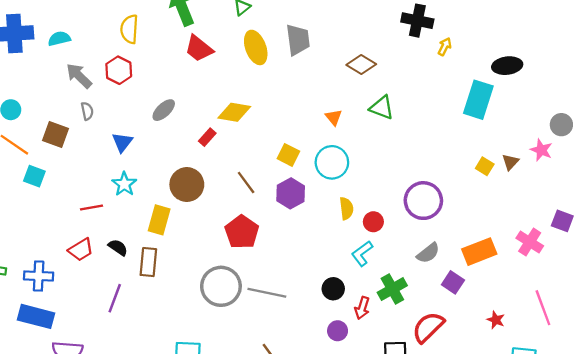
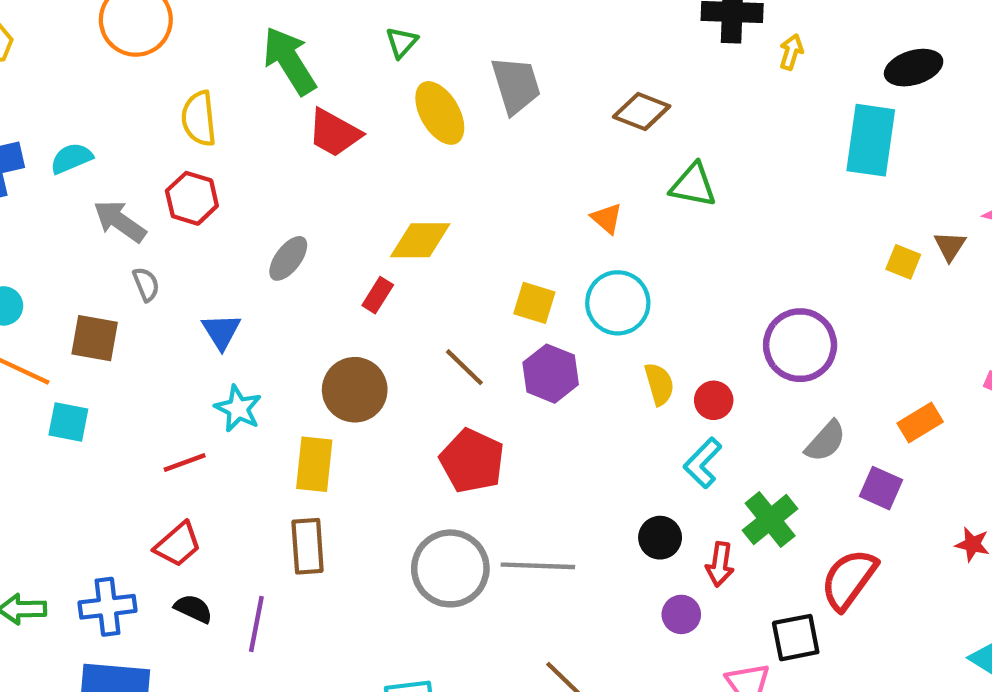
black semicircle: (118, 247) -> (193, 609), moved
orange rectangle: (479, 252) -> (920, 423), size x0.7

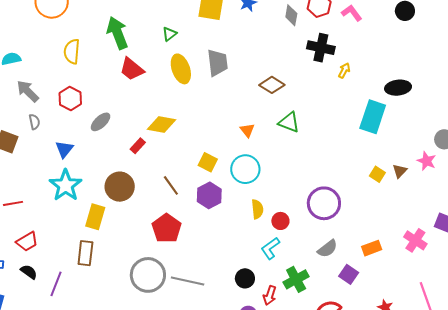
red hexagon: (192, 198) -> (70, 98), moved
cyan star: (238, 409) -> (66, 185), size x1.5
red line: (185, 463) -> (13, 203), moved

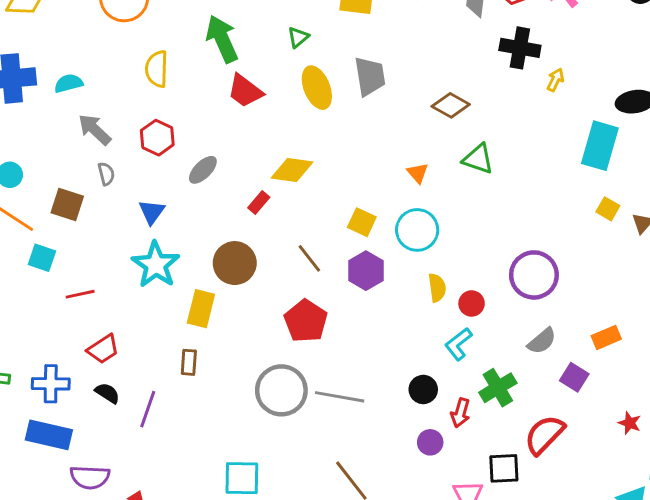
yellow square: (377, 174) -> (608, 209), moved
brown rectangle: (85, 253) -> (189, 362), size x0.7

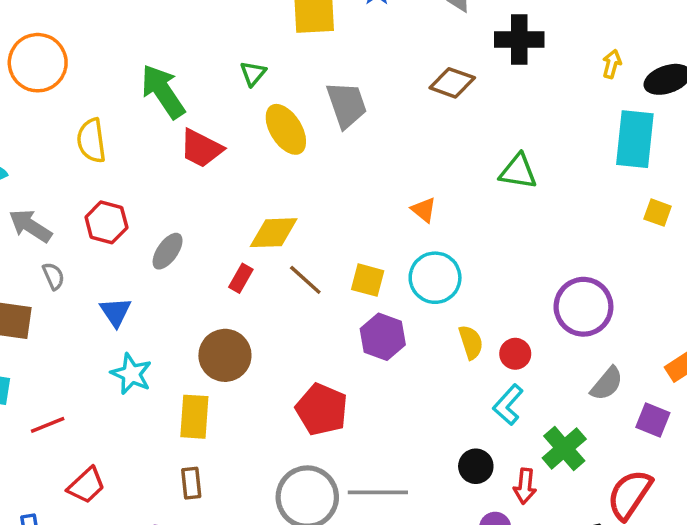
yellow arrow: (555, 80) -> (612, 64), moved
brown diamond: (451, 105) -> (452, 83), moved
green triangle: (478, 159) -> (518, 172), moved
brown line: (309, 258) -> (305, 280), moved
cyan star: (156, 265) -> (131, 374), size x0.7

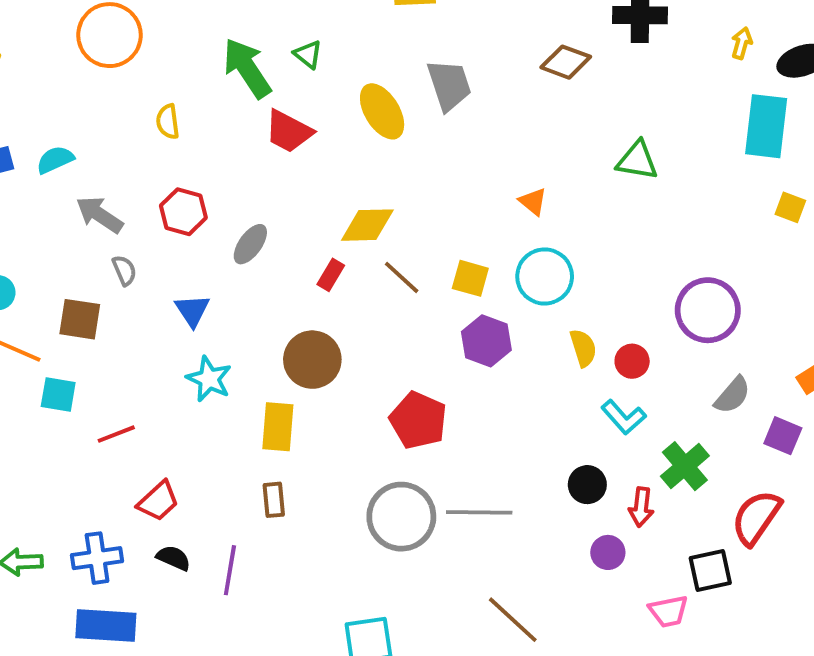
green triangle: (253, 73) -> (308, 54), moved, turned -32
yellow semicircle: (91, 141) -> (168, 122), size x0.7
cyan L-shape: (508, 405) -> (624, 417), turned -84

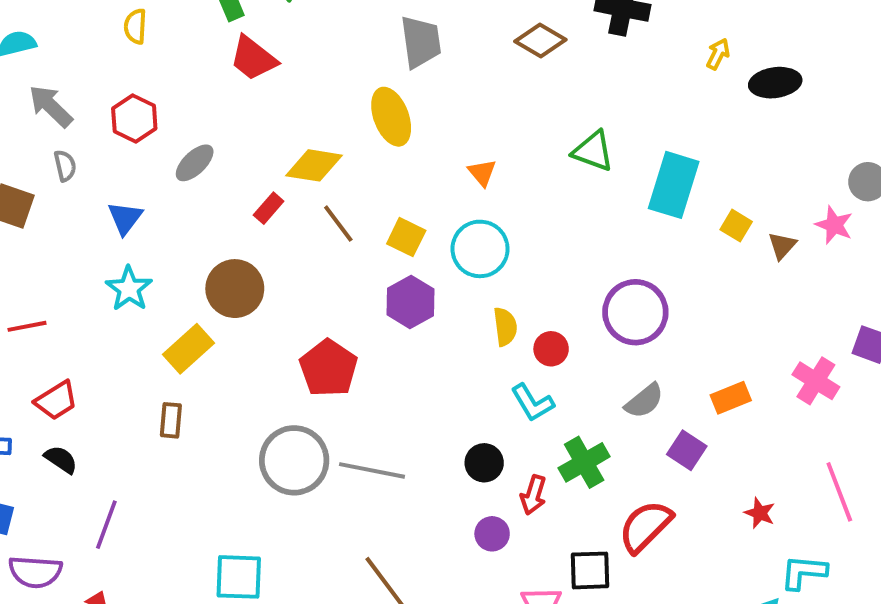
yellow ellipse: (382, 111) -> (391, 117), moved
cyan rectangle: (766, 126) -> (674, 185), moved
yellow rectangle: (278, 427) -> (188, 349), turned 33
purple line: (230, 570) -> (106, 525), moved

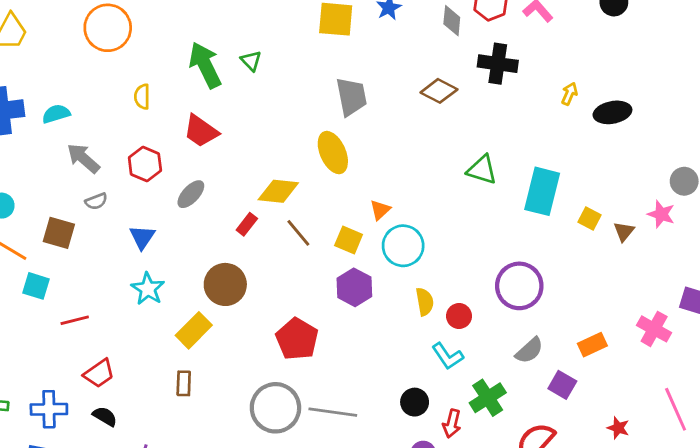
red trapezoid: (253, 58) -> (201, 131), moved
gray semicircle: (65, 166) -> (96, 201), turned 85
orange triangle: (482, 173) -> (380, 210), moved, turned 30

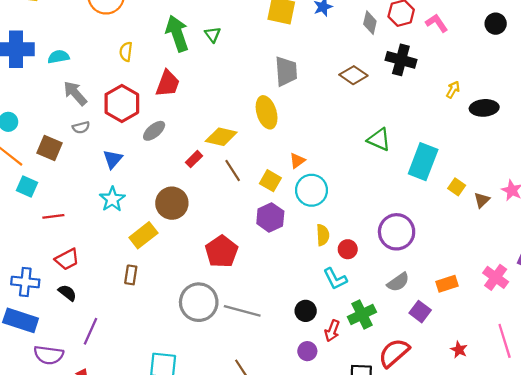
red trapezoid: (201, 131) -> (168, 84), turned -112
red hexagon: (145, 164) -> (122, 103), size x1.4

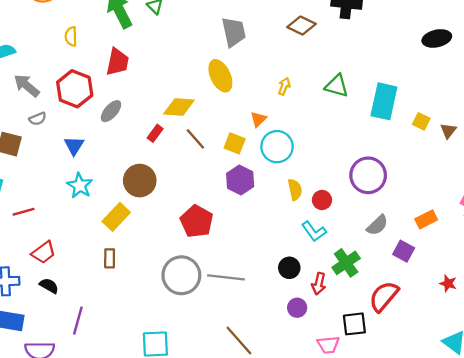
yellow arrow: (453, 90) -> (284, 86), moved

